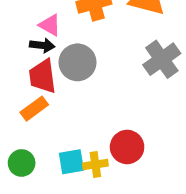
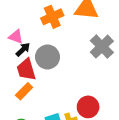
pink triangle: (50, 25) -> (16, 37), moved
black arrow: (42, 45) -> (23, 49), turned -42

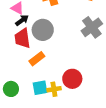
orange rectangle: (24, 91) -> (37, 59), moved

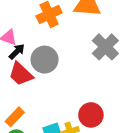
red trapezoid: (22, 38) -> (21, 74), turned -30
orange rectangle: (37, 59) -> (15, 117), moved

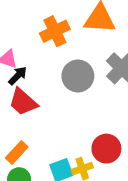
gray circle: (45, 60) -> (78, 76), moved

